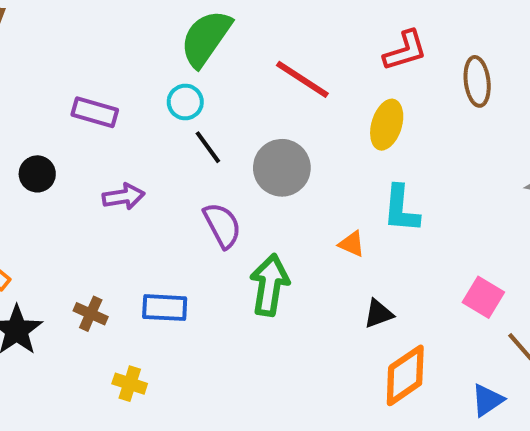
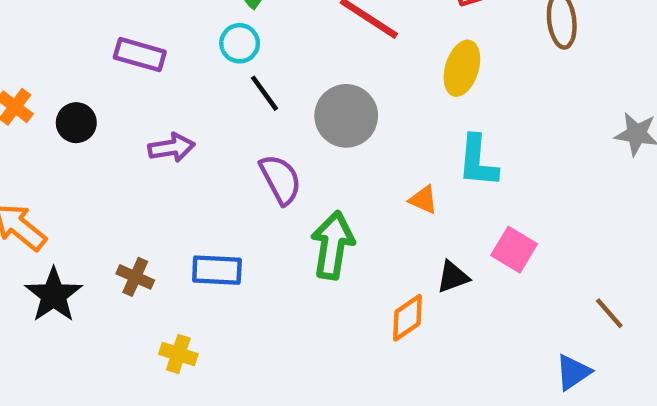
pink square: (483, 297) -> (514, 250), moved
orange diamond: (405, 375) -> (407, 318), moved, size x0.7

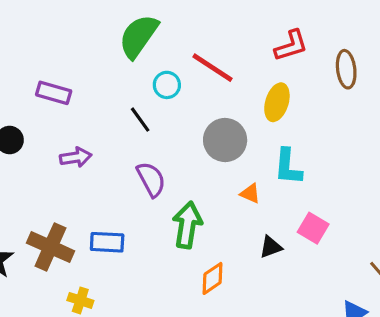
cyan circle: (240, 43) -> (167, 85), moved
gray circle: (346, 116) -> (225, 140), moved
brown cross: (135, 277) -> (50, 247), size x1.8
orange diamond: (407, 318) -> (212, 278), moved

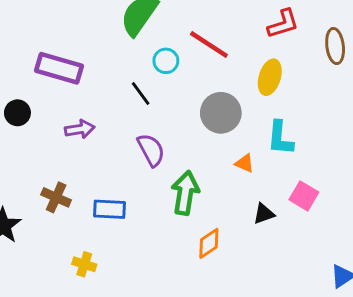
purple rectangle: (54, 93) -> (59, 68), size x1.4
brown cross: (50, 247) -> (56, 197), moved, size x0.7

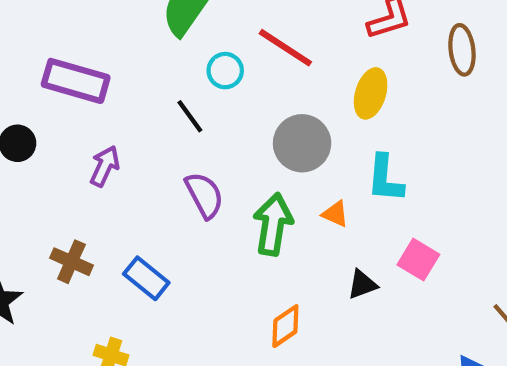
purple arrow: (80, 129) -> (105, 166), turned -56
green arrow: (185, 193) -> (273, 224), moved
blue rectangle: (109, 209) -> (146, 278), turned 36

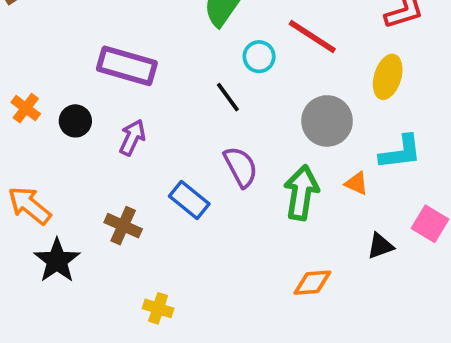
purple arrow: (105, 166) -> (132, 137), moved
cyan L-shape: (385, 179) -> (401, 152), turned -102
blue rectangle: (146, 278) -> (189, 200), moved
orange diamond: (285, 326) -> (312, 283), turned 30

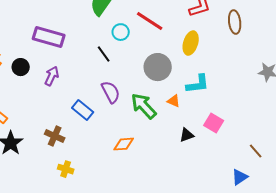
green arrow: (301, 193) -> (144, 106), turned -52
brown cross: (123, 226) -> (55, 136), moved
orange diamond: (312, 283) -> (124, 144), moved

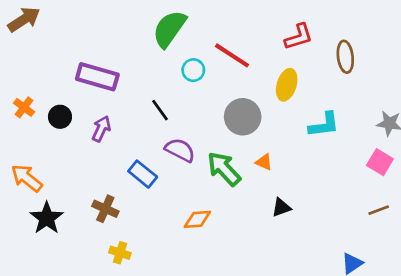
black line: (104, 54) -> (160, 110), moved
cyan L-shape: (198, 84) -> (324, 125), moved
purple semicircle: (111, 92) -> (180, 150), turned -35
pink square: (214, 123) -> (380, 162), moved
brown line: (256, 151) -> (379, 210), moved, turned -70

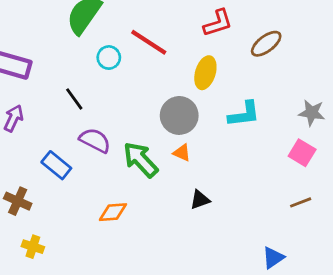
brown ellipse: (345, 57) -> (266, 44), turned 60
gray circle: (243, 117) -> (179, 115), moved

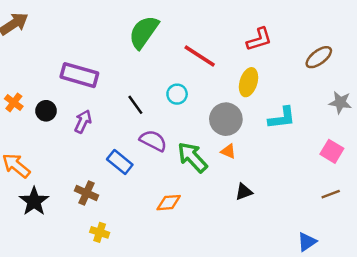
brown ellipse: (266, 44) -> (319, 57), moved
cyan circle: (109, 58) -> (177, 94), moved
gray star: (312, 113) -> (340, 102), moved

